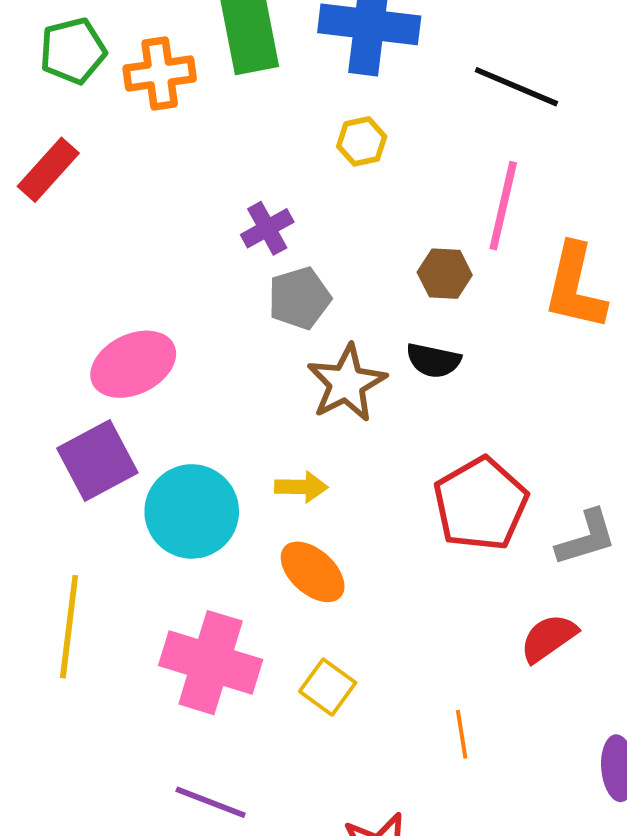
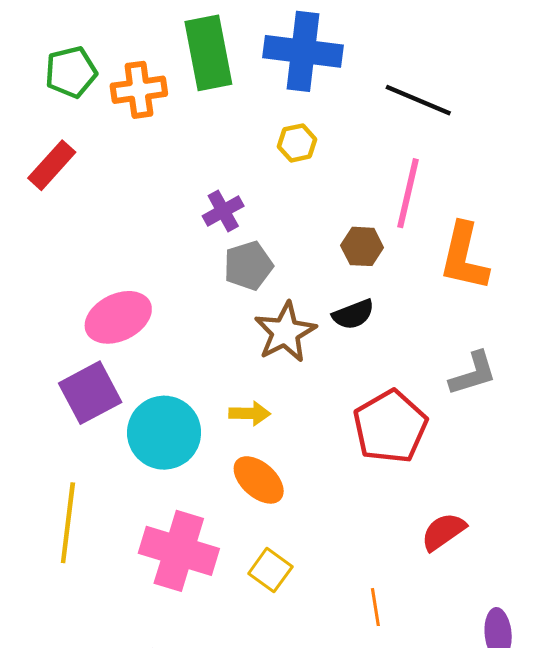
black semicircle: (433, 360) -> (353, 314), turned -33
gray L-shape: (586, 538) -> (473, 374), moved

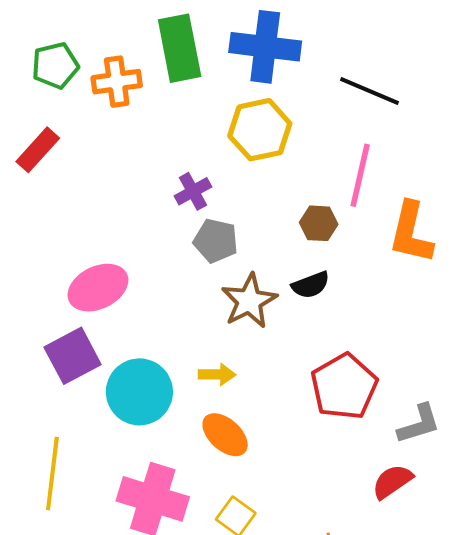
yellow hexagon: (297, 143) -> (260, 130), size x1.8
gray pentagon: (248, 266) -> (216, 241), turned 30
gray L-shape: (473, 374) -> (419, 424), moved

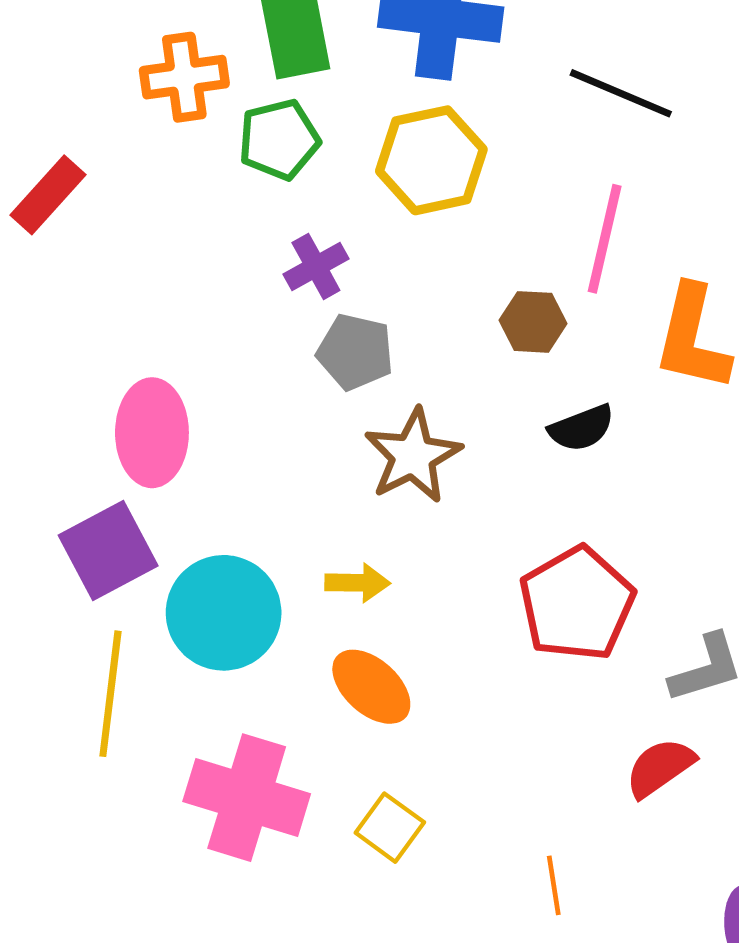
green pentagon: (55, 66) -> (279, 139), moved
black semicircle: (311, 285) -> (581, 428), moved
pink ellipse: (98, 288) -> (152, 433), turned -64
yellow line: (52, 474) -> (110, 694), moved

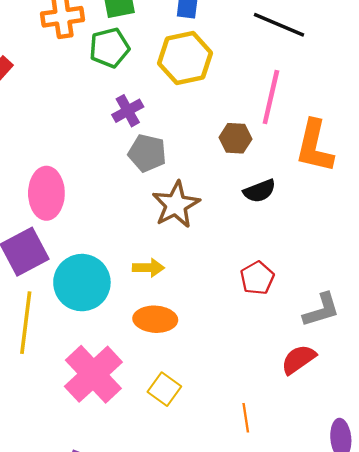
red pentagon: (577, 604) -> (257, 278), size x0.6
orange ellipse: (371, 687) -> (155, 319), turned -39
pink cross: (247, 798) -> (93, 374), turned 30

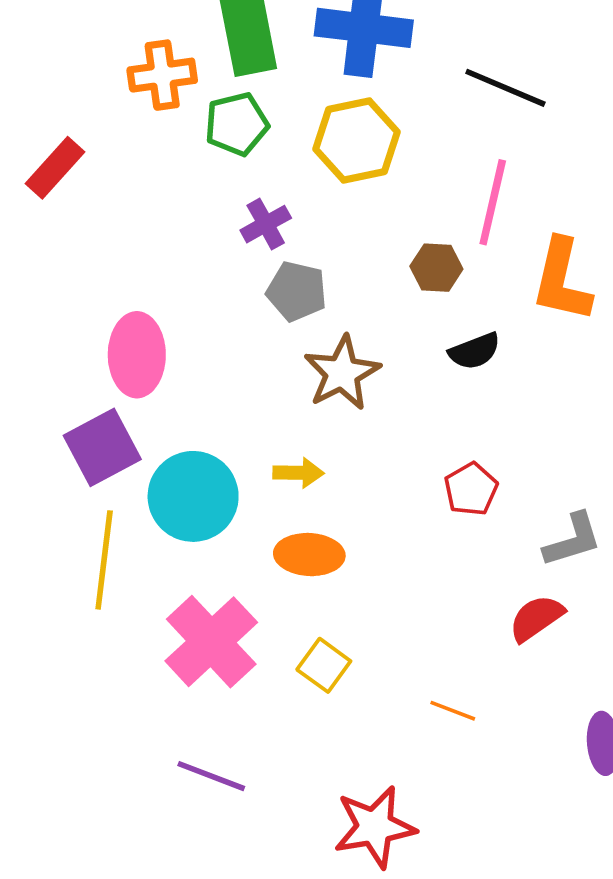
orange line: (246, 418) -> (453, 711), turned -60

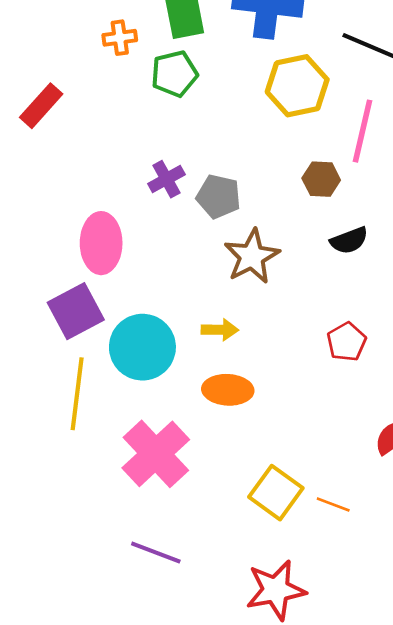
orange cross: (162, 75) -> (120, 38), size x0.7
yellow hexagon: (357, 140) -> (297, 86), moved
purple cross: (266, 224) -> (166, 179), moved
yellow square: (324, 665) -> (276, 493), moved, size x1.4

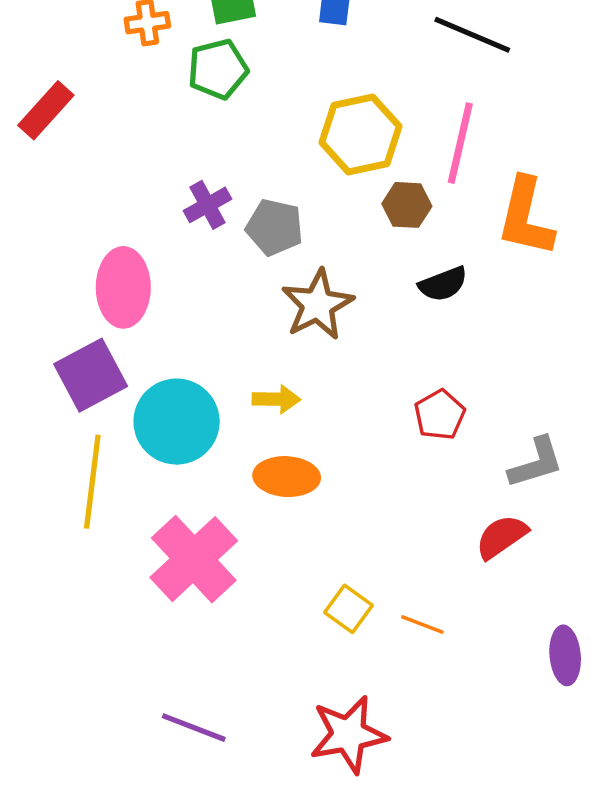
yellow hexagon: (297, 86) -> (361, 134), moved
yellow square: (276, 493) -> (348, 609), size x0.7
purple line: (156, 553) -> (194, 728), moved

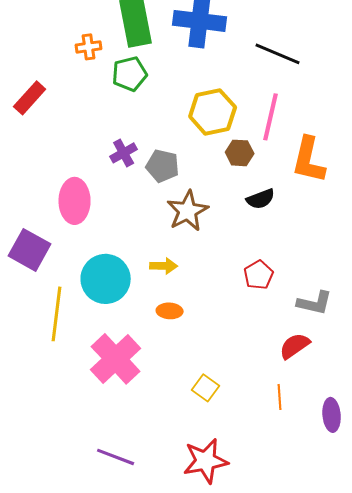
purple square: (91, 375) -> (30, 250), moved, turned -33
gray L-shape: (536, 463) -> (315, 303), turned 30
orange ellipse: (287, 477) -> (170, 311), size x0.7
orange line: (422, 624) -> (280, 397), moved, turned 65

